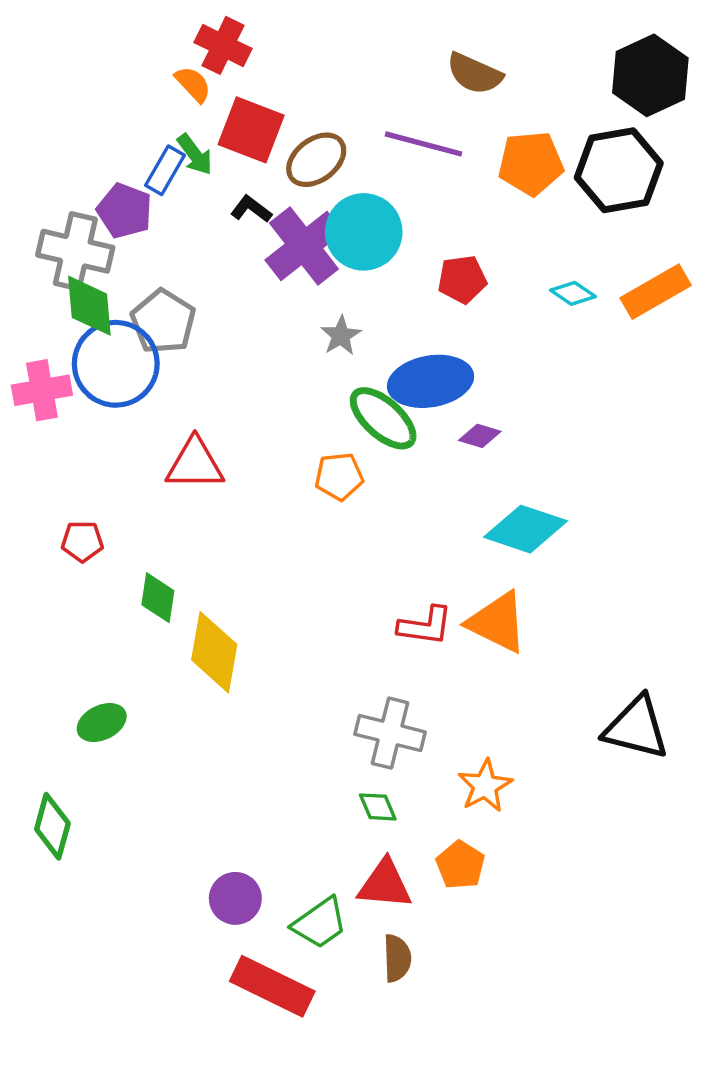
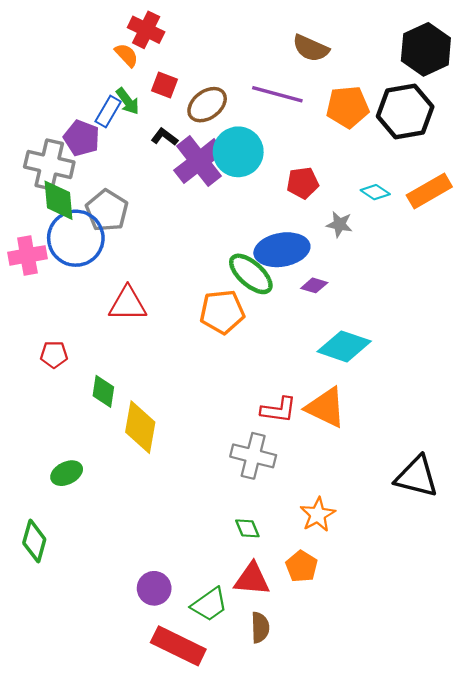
red square: (251, 130) -> (164, 85), size x0.6
gray star: (341, 336) -> (340, 224), moved, turned -30
orange pentagon: (339, 476) -> (222, 312), size x1.4
gray cross: (390, 733) -> (253, 456), moved

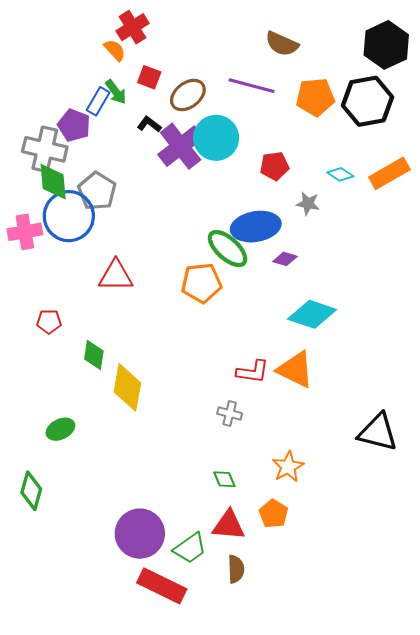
red cross: (146, 30) -> (133, 27), turned 32
gray cross: (253, 456) -> (230, 413), size x0.6
purple circle: (154, 588) -> (140, 534), size x1.6

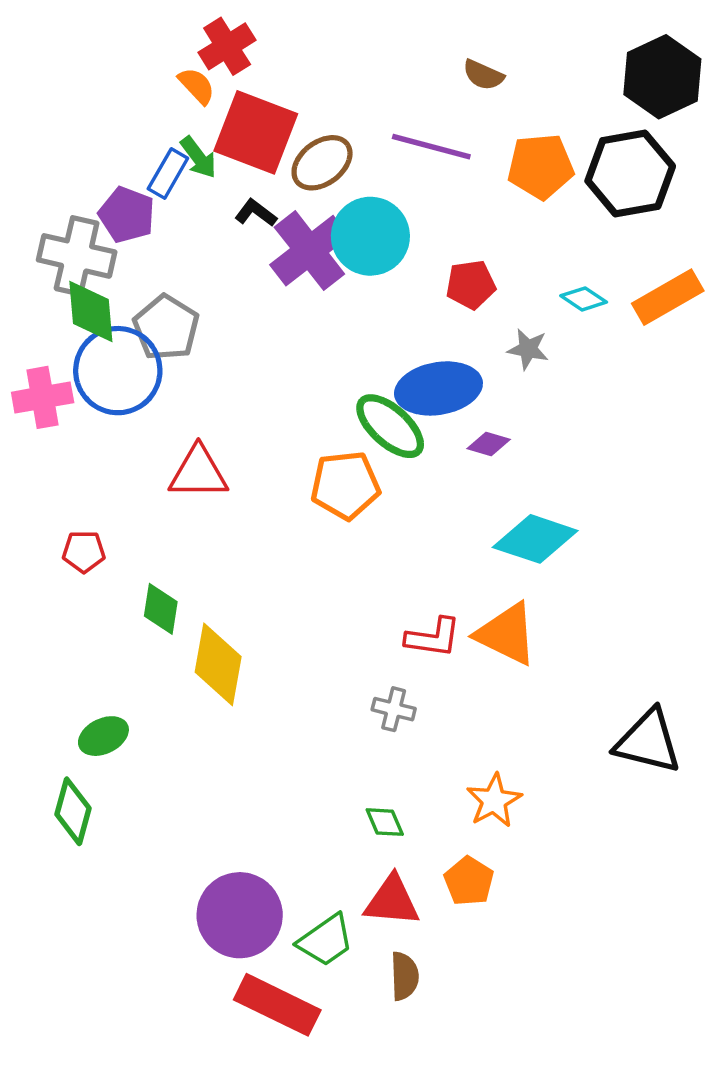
brown semicircle: (282, 44) -> (483, 75), size x0.7
red square: (149, 77) -> (256, 132), size x2.0
green diamond: (31, 491) -> (73, 811), moved

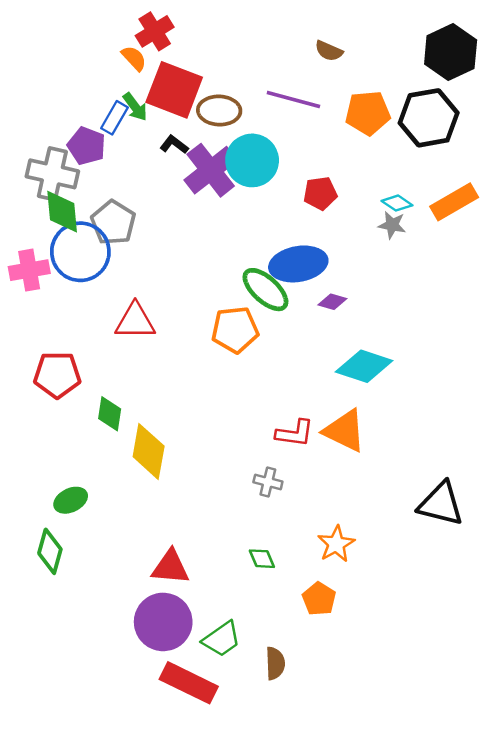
brown ellipse: (322, 163) -> (219, 111), turned 39
gray star: (528, 349) -> (392, 225), moved
red pentagon: (84, 552) -> (57, 375), size x1.6
red triangle: (392, 901) -> (170, 567), moved

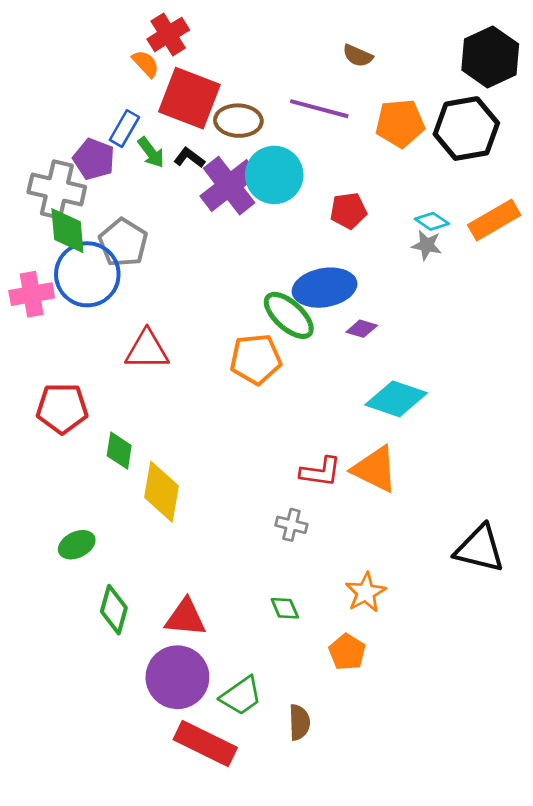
green arrow: (135, 107) -> (151, 152), moved
green diamond: (50, 551) -> (114, 610), moved

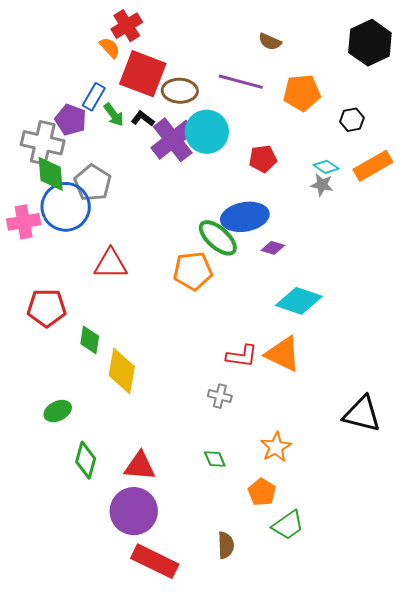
black hexagon: (466, 129) -> (352, 120), moved, size x0.5
green trapezoid: (241, 696) -> (288, 525), moved

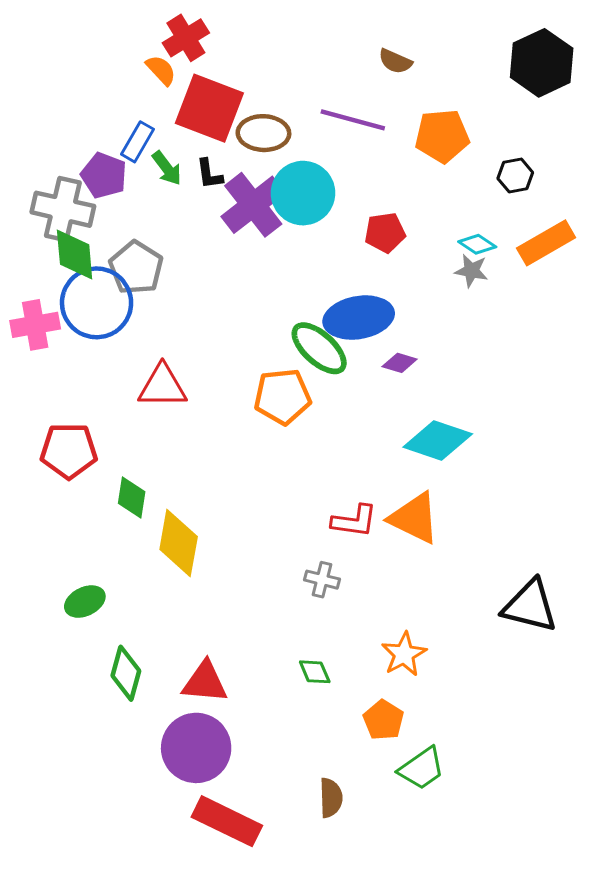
black L-shape: (143, 119) -> (209, 174), turned -135

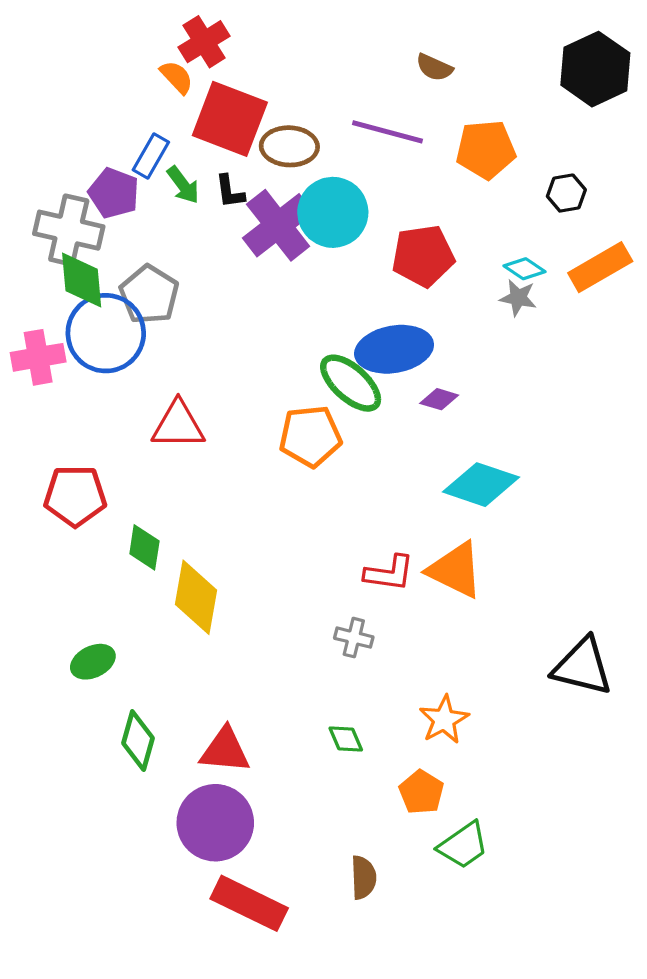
red pentagon: (385, 233) -> (423, 256), size x1.4

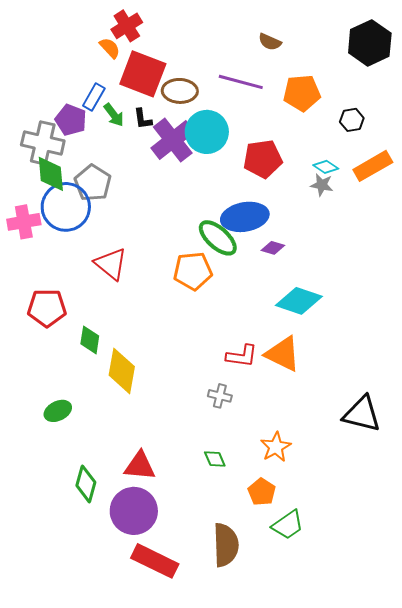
red triangle: (178, 425) -> (111, 264), turned 39
green diamond: (138, 741) -> (86, 484), moved
brown semicircle: (363, 878) -> (226, 545), size x1.6

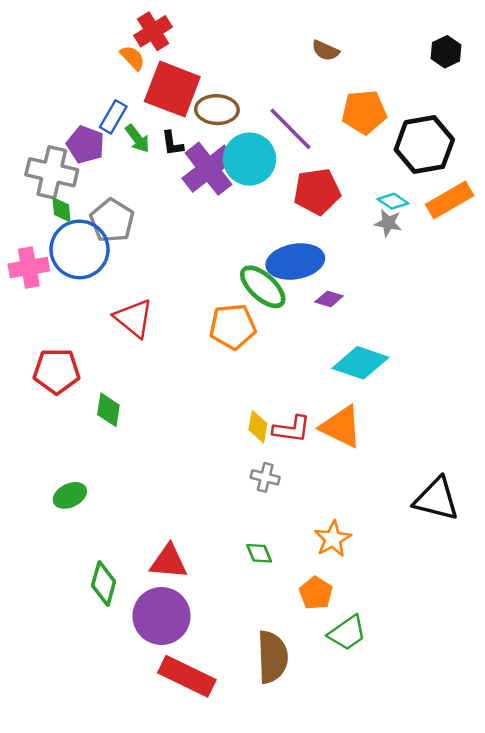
black hexagon: (370, 43) -> (446, 52), size x0.6
purple line: (241, 82) -> (290, 129), moved, turned 30
black hexagon: (352, 120) -> (424, 145), size x2.0
green diamond: (51, 174) -> (61, 210), size x0.6
yellow diamond: (122, 371) -> (258, 427), moved, size x0.6

